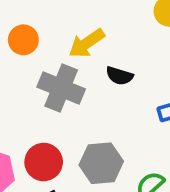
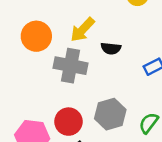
orange circle: (23, 40) -> (36, 36), size x1.4

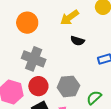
yellow arrow: (83, 30) -> (69, 17), moved
gray cross: (70, 66) -> (34, 59), moved

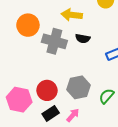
yellow arrow: (69, 17) -> (72, 15), turned 48
gray cross: (34, 59) -> (54, 41), moved

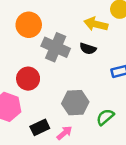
yellow arrow: (72, 15) -> (96, 24), moved
red circle: (47, 90) -> (28, 79), moved

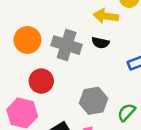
orange circle: (29, 25) -> (27, 40), moved

